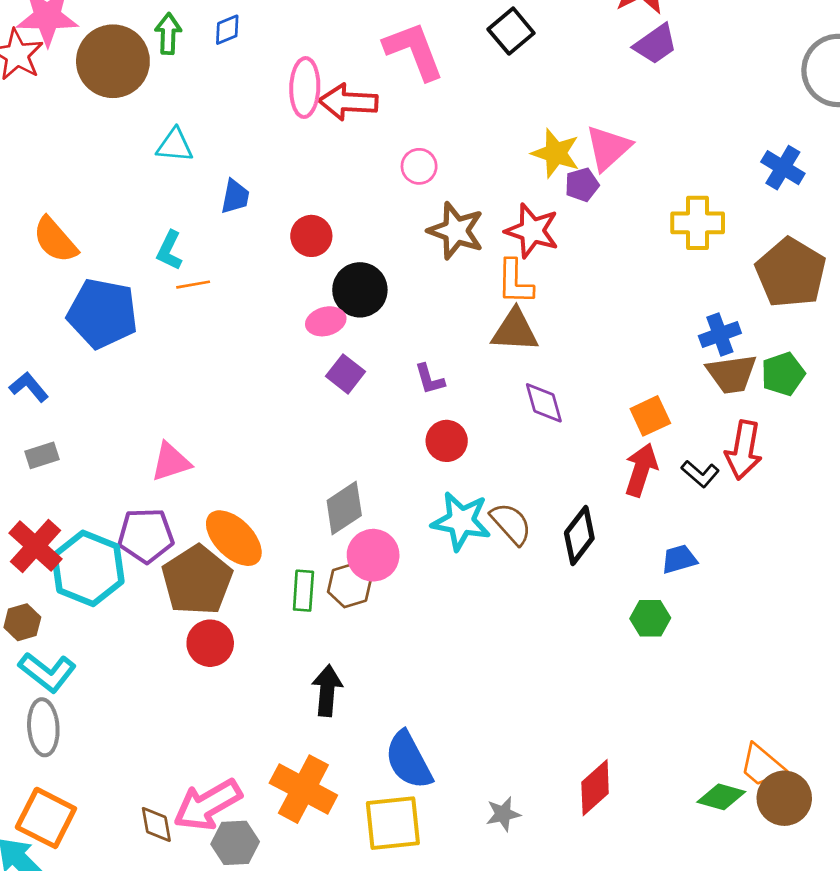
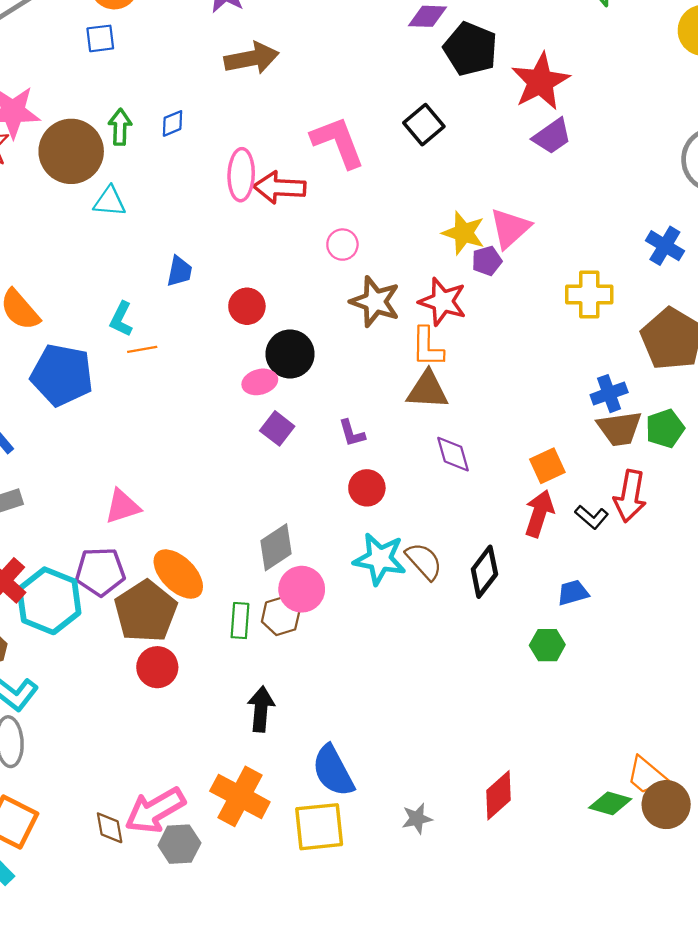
cyan triangle: (175, 145) -> (110, 201), moved

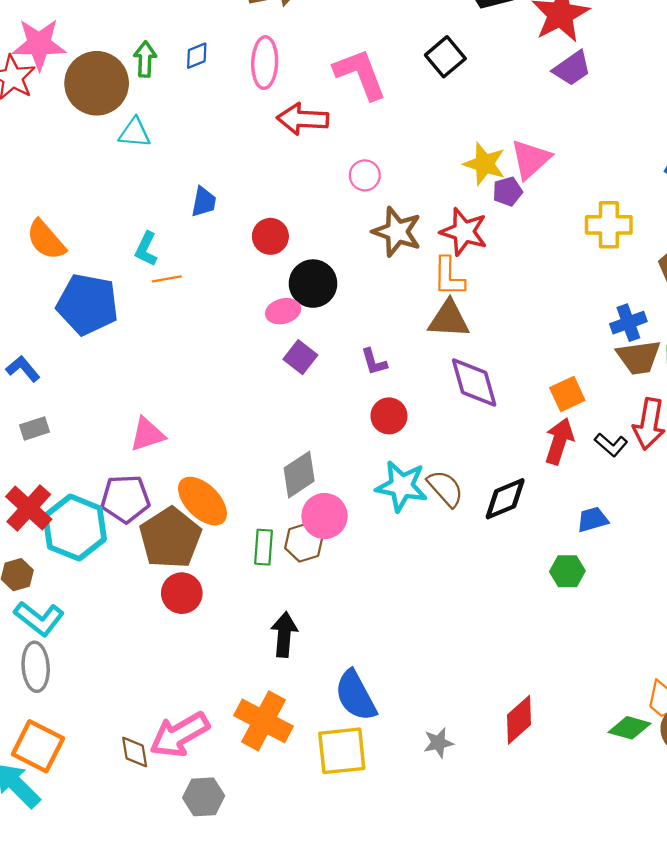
pink ellipse: (241, 175) -> (265, 63), moved
purple diamond: (453, 454) -> (474, 383), size x1.4
black diamond: (484, 572) -> (505, 499), turned 30
gray hexagon: (179, 844) -> (204, 797), moved

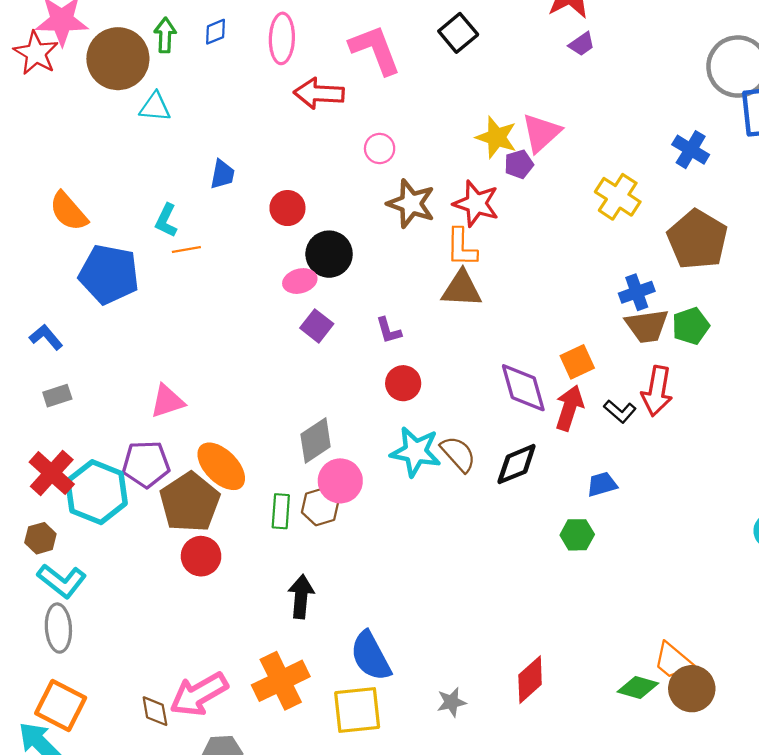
purple trapezoid: (572, 68) -> (582, 44), size x0.7
yellow cross: (609, 225) -> (618, 197), turned 33
purple diamond: (474, 383) -> (523, 388), moved
orange cross: (264, 721) -> (281, 681), turned 36

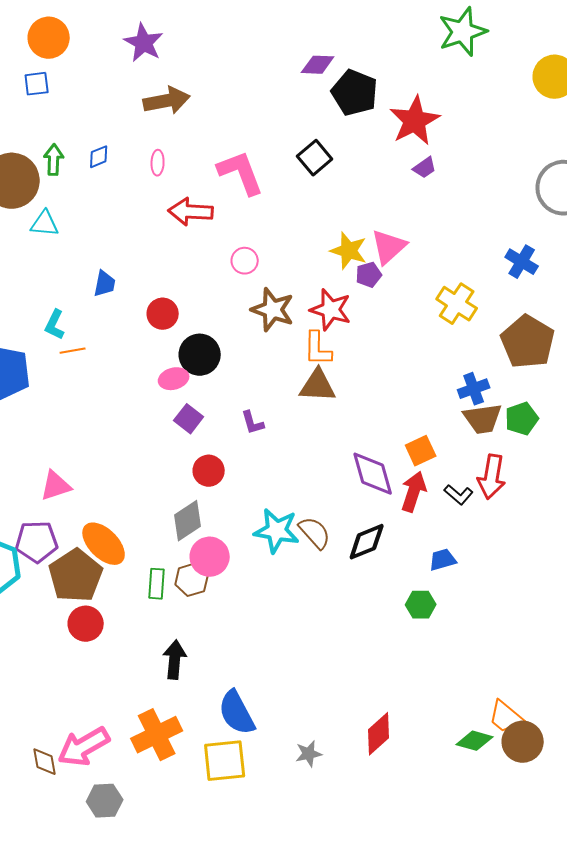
pink ellipse: (282, 38) -> (158, 163), size x0.6
red circle: (403, 383) -> (209, 471), moved

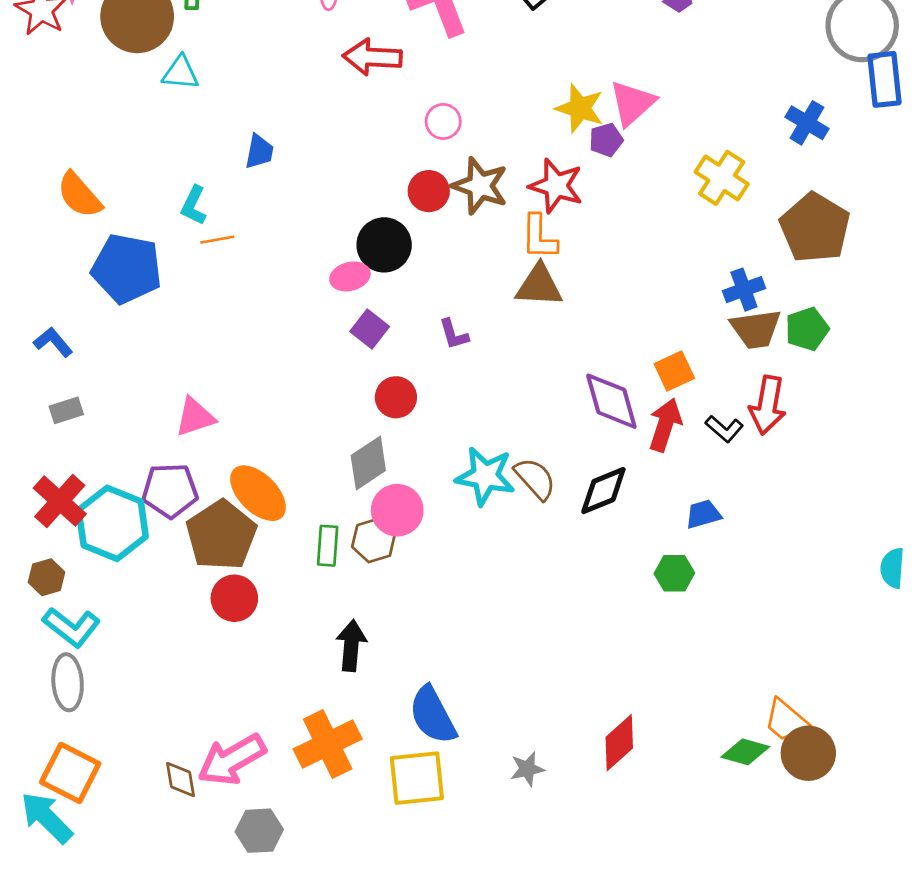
red circle: (163, 314) -> (429, 191), moved

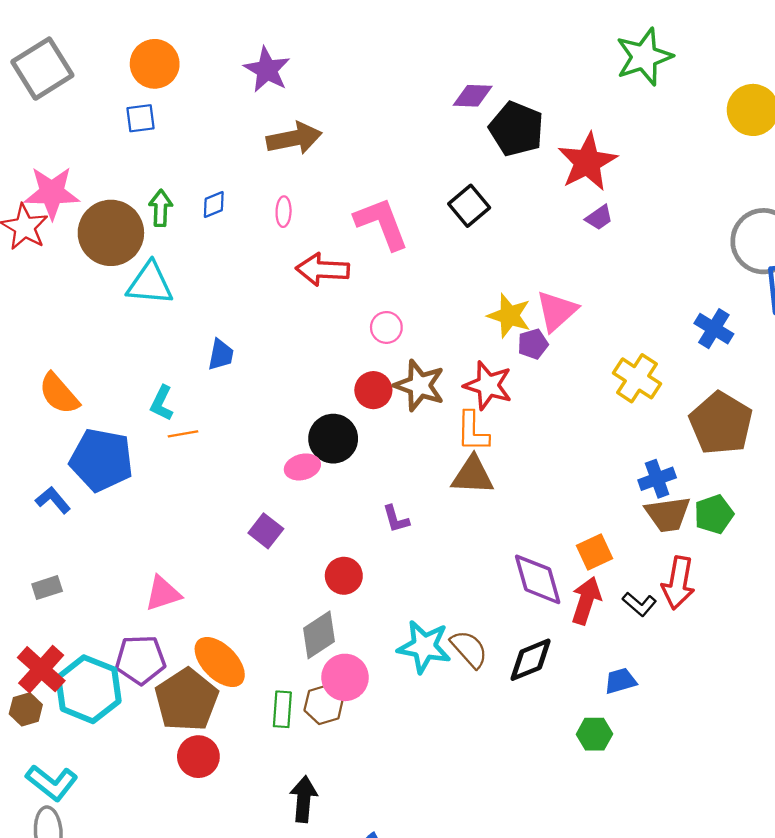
cyan triangle: (181, 73) -> (150, 284), size x1.4
purple square: (370, 329) -> (266, 531), moved
blue L-shape: (53, 342) -> (53, 500), moved
brown hexagon: (47, 577) -> (26, 709), moved

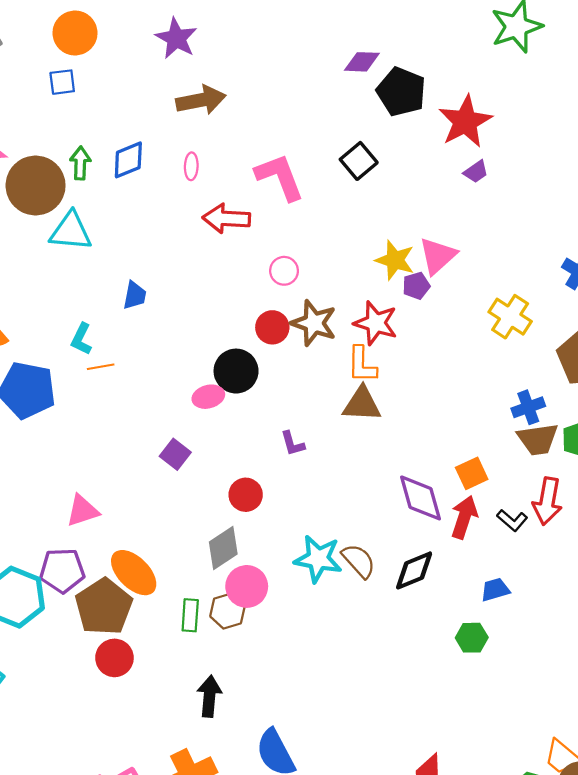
blue diamond: (214, 205) -> (128, 160), size x1.5

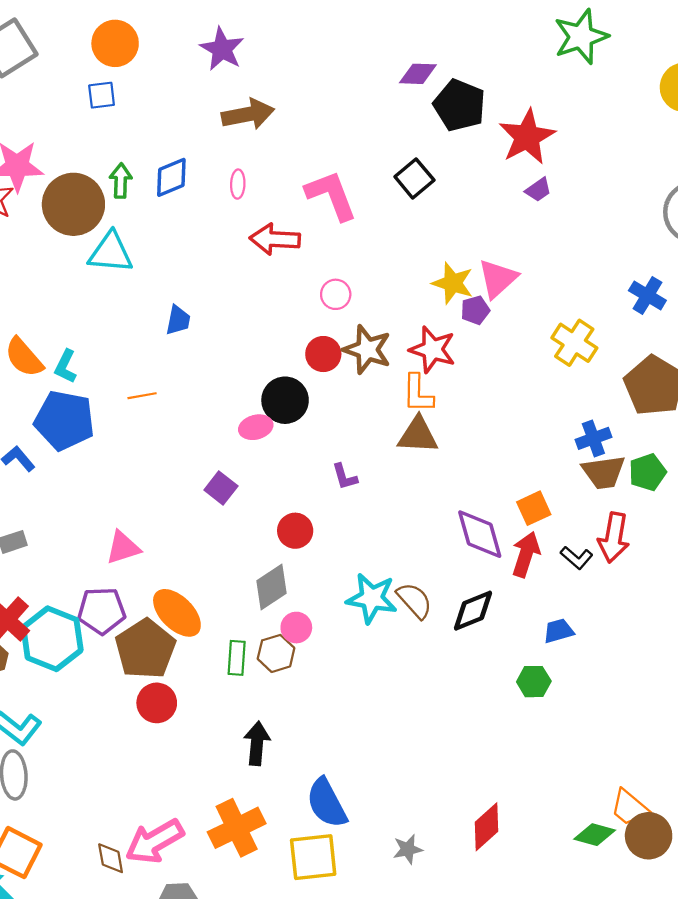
cyan L-shape: (81, 339) -> (66, 366), moved
pink circle: (247, 586) -> (296, 628), size x0.7

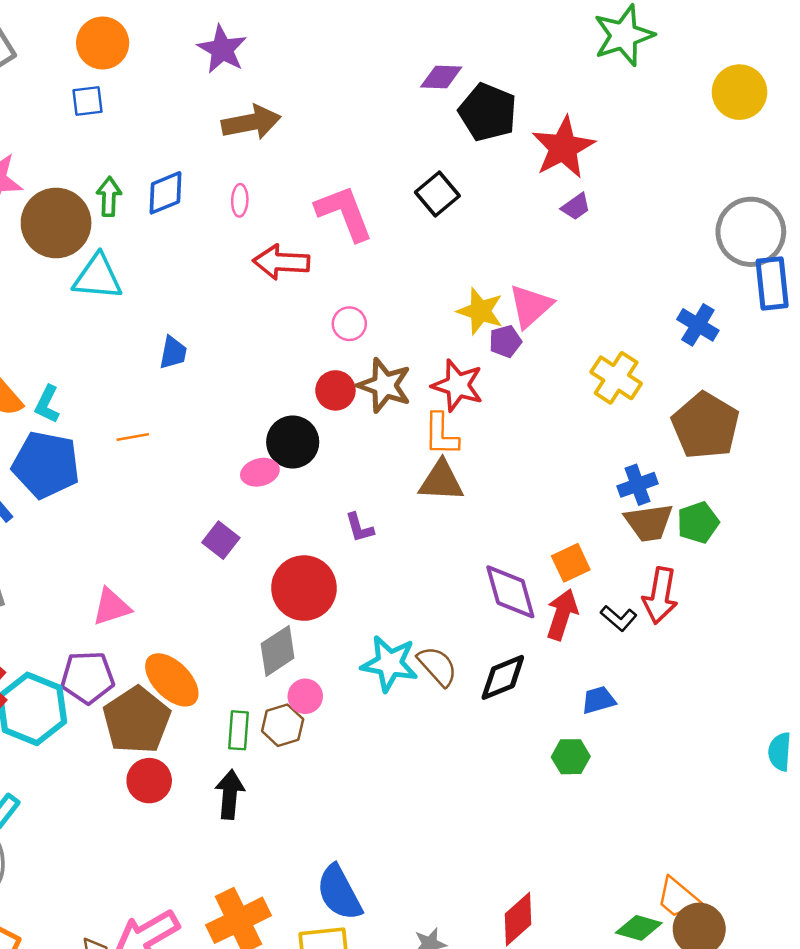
red circle: (295, 531) -> (304, 588), size x1.6
black arrow: (257, 743) -> (230, 794), moved

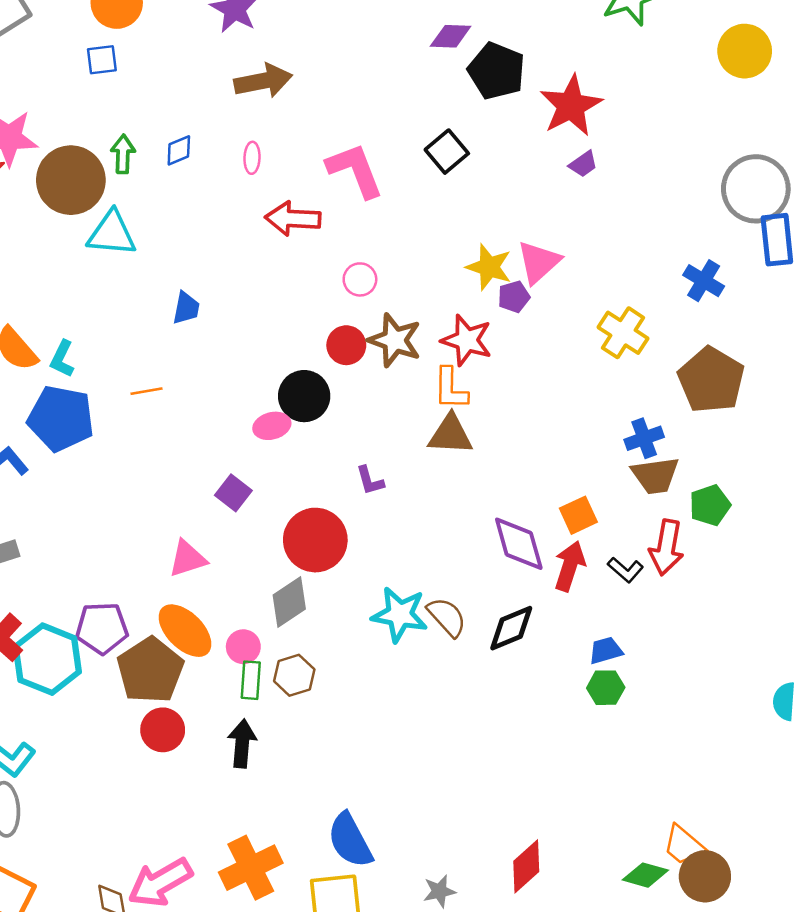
blue diamond: (166, 193) -> (179, 150), size x0.7
green pentagon: (698, 523) -> (710, 505), moved
pink triangle: (111, 607) -> (187, 559), moved
pink circle: (305, 696) -> (243, 647), moved
green hexagon: (571, 757) -> (606, 688), moved

